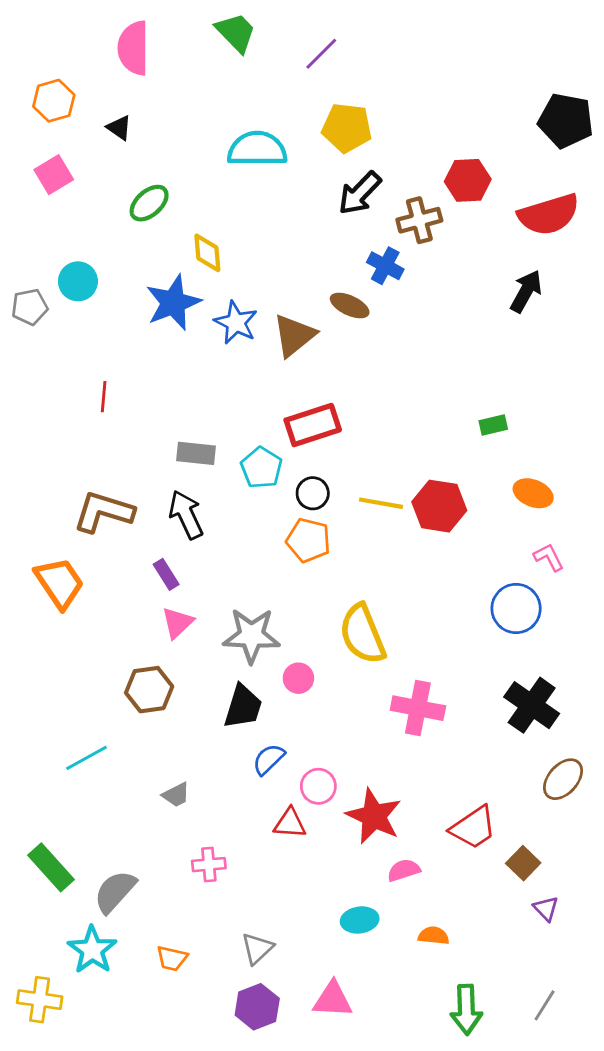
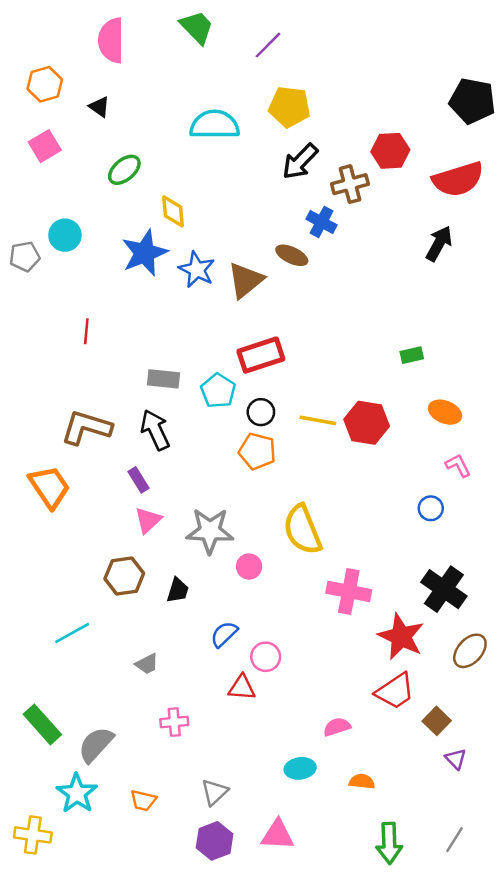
blue circle: (516, 608) -> (431, 508), size x0.6
black trapezoid: (243, 707) -> (178, 590), moved, size x0.7
red star: (374, 816) -> (401, 637), moved

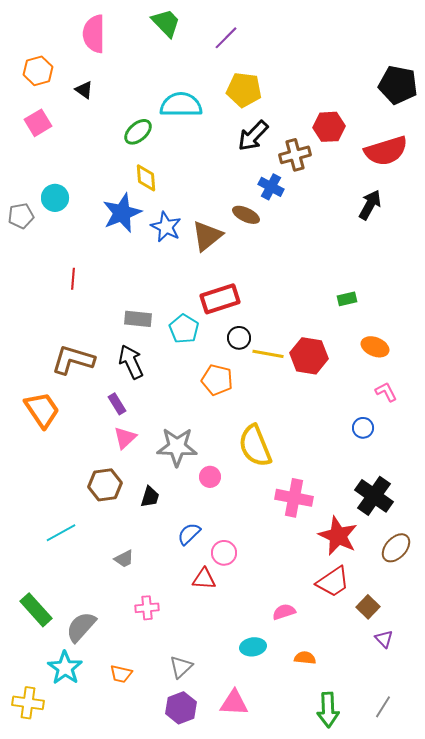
green ellipse: (124, 170) -> (138, 132), moved
black circle: (261, 412) -> (239, 338), moved

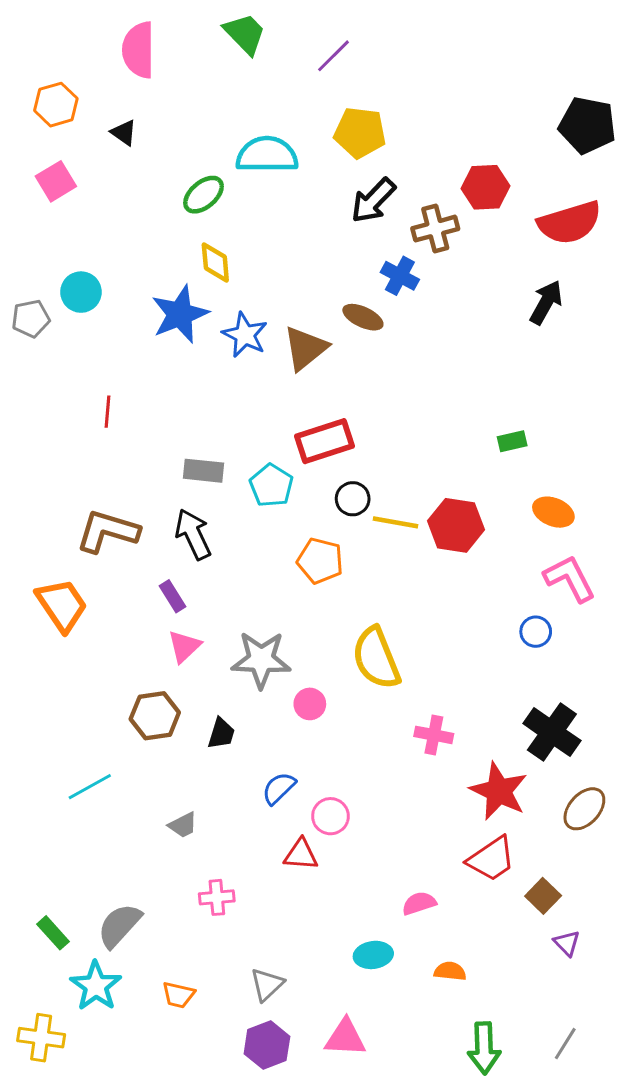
pink L-shape: (386, 392) -> (570, 578), size x1.6
pink cross: (294, 498) -> (434, 735), size x0.7
green rectangle: (36, 610) -> (53, 933), moved, size x0.7

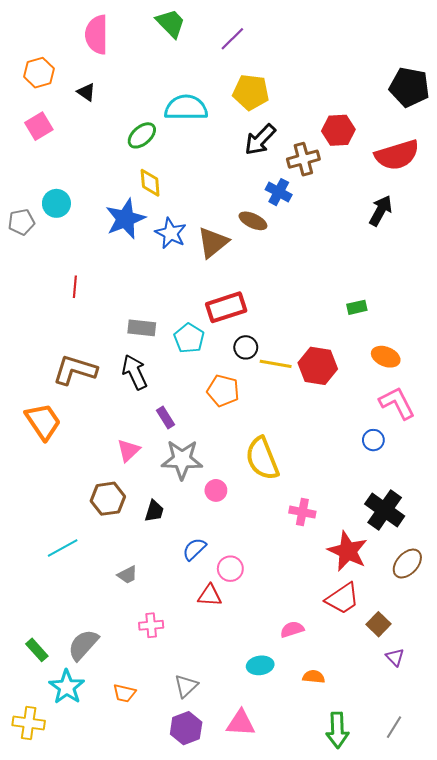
purple rectangle: (173, 596) -> (166, 417), moved

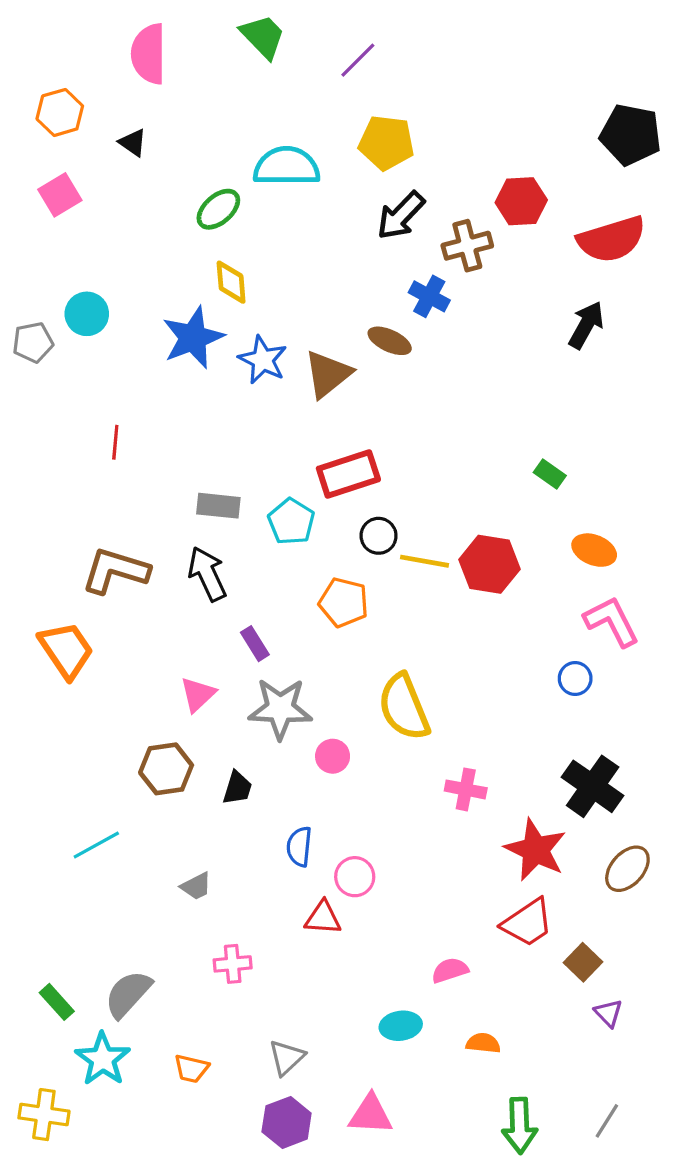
green rectangle: (357, 307) -> (550, 474), turned 48
blue semicircle: (194, 549) -> (299, 847), turned -40

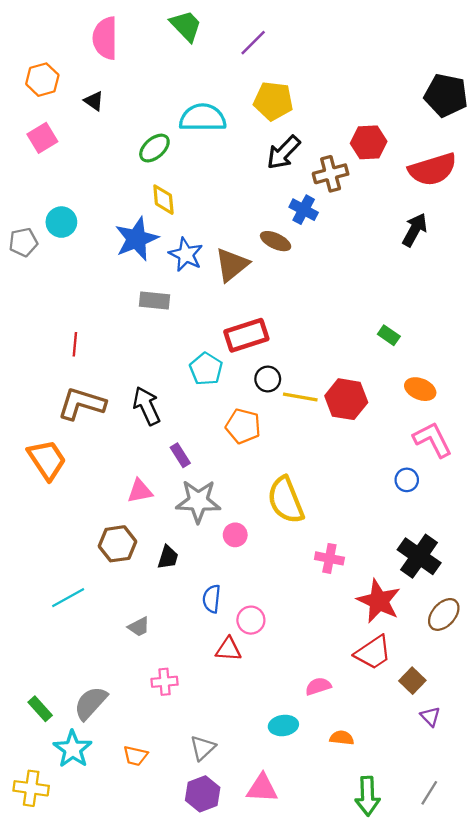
red line: (115, 442) -> (75, 344), moved
gray rectangle: (218, 506) -> (154, 301), moved
pink triangle: (198, 694) -> (140, 491), turned 32

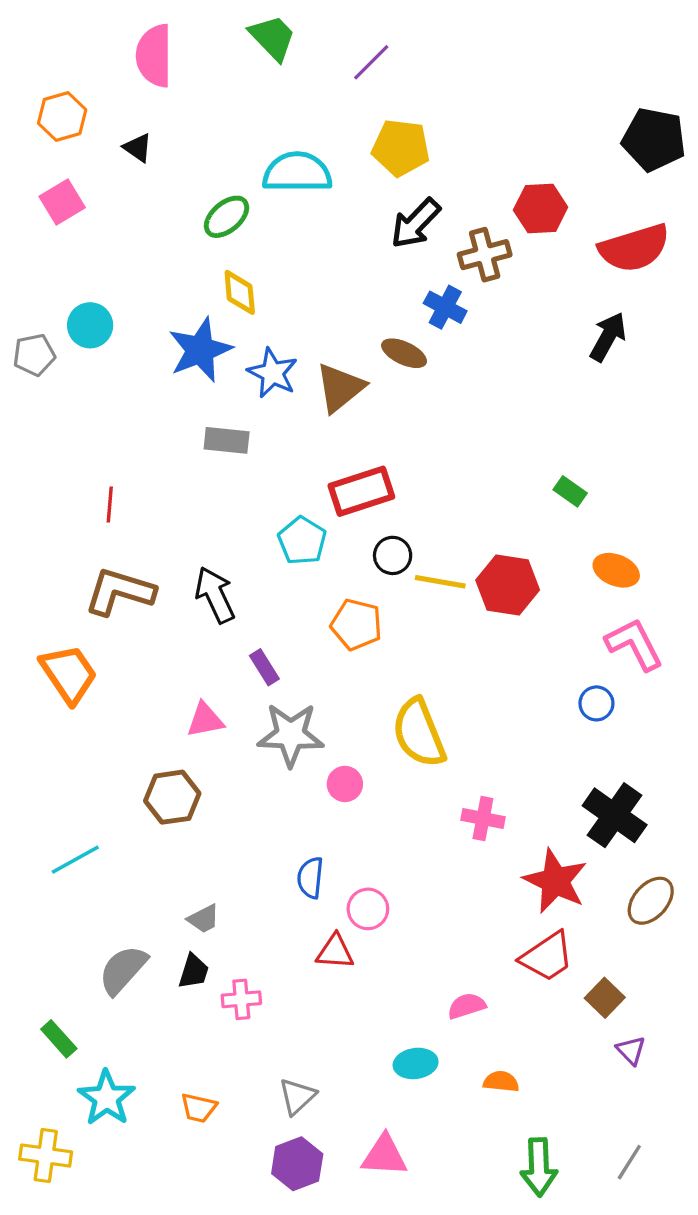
black trapezoid: (168, 557) -> (194, 971), moved
cyan line: (68, 598) -> (75, 860), moved
gray semicircle: (91, 703) -> (123, 970), moved

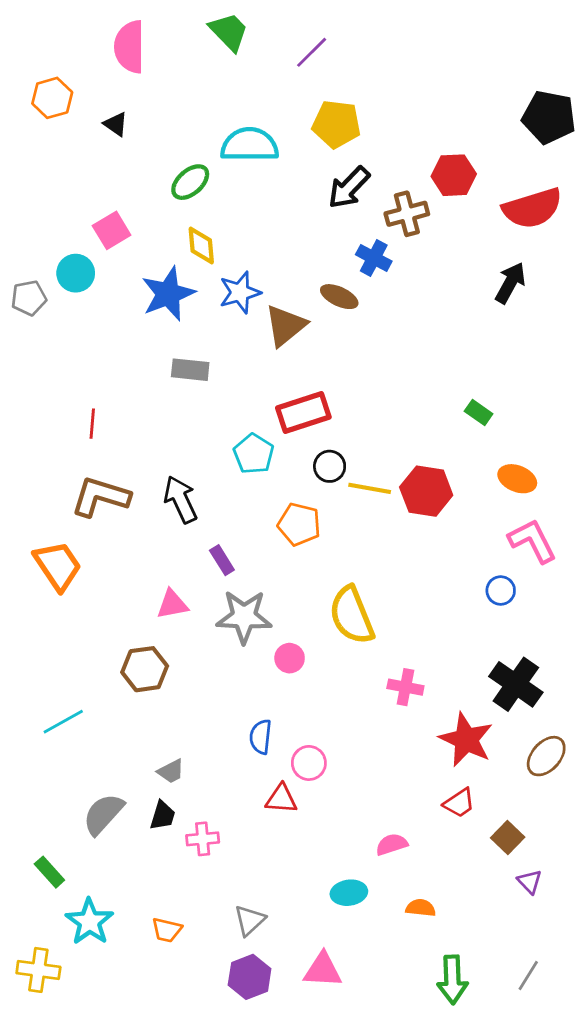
pink square: (62, 202) -> (112, 230), moved
blue star: (273, 373) -> (240, 292), moved, turned 30
red trapezoid: (547, 957) -> (459, 803), size x0.7

